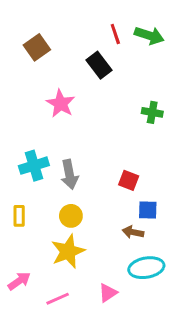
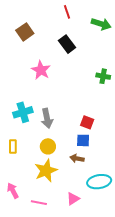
red line: (115, 34) -> (67, 12), moved
blue square: (148, 210) -> (83, 140), moved
brown arrow: (133, 232) -> (77, 159), moved
pink arrow: (19, 281) -> (13, 191), turned -84
pink line: (58, 299) -> (39, 203), turned 35

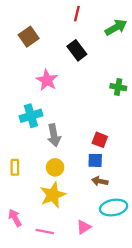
red line: (67, 12) -> (77, 14), turned 32
green arrow: (101, 24) -> (116, 27), turned -48
cyan cross: (23, 112) -> (31, 116), moved
brown arrow: (77, 159) -> (100, 181), moved

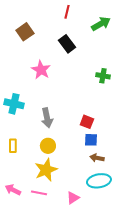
cyan cross: (31, 116) -> (14, 104), moved, turned 30
blue square: (95, 160) -> (91, 140), moved
brown arrow: (100, 181) -> (97, 158), moved
pink arrow: (15, 218) -> (13, 190), turned -35
pink line: (45, 232) -> (39, 193), moved

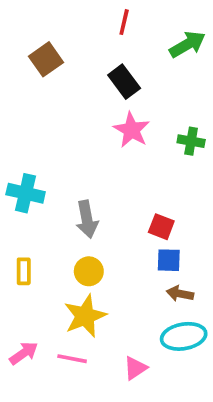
pink star: (41, 70) -> (132, 130), moved
pink arrow: (13, 190) -> (24, 353), turned 119

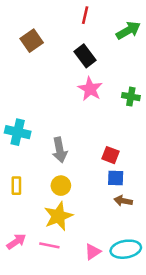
cyan ellipse: (184, 336) -> (126, 249), moved

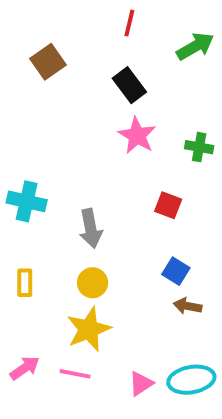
red square: (110, 155) -> (168, 205), moved
blue square: (116, 178) -> (176, 271), turned 30

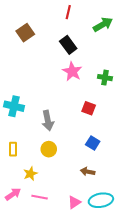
brown arrow: (187, 306) -> (88, 172), moved
yellow star: (89, 329) -> (30, 174), moved, size x0.6

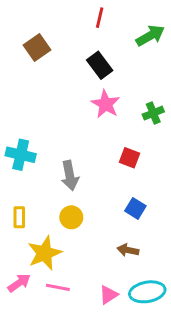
green cross: (105, 78) -> (153, 113), turned -32
yellow star: (30, 174) -> (44, 253), size x1.6

